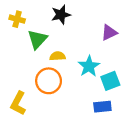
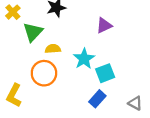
yellow cross: (17, 19) -> (13, 12), turned 32
blue rectangle: (102, 107) -> (97, 99), turned -42

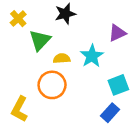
cyan star: (84, 59) -> (92, 56), moved

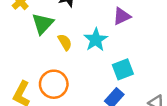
yellow semicircle: (62, 58) -> (65, 42), turned 63
orange circle: (52, 85) -> (54, 84), moved

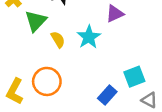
cyan square: (123, 69) -> (134, 77), moved

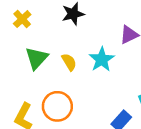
green triangle: (36, 21) -> (36, 58), moved

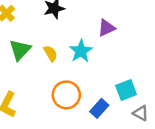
orange circle: (57, 106) -> (66, 95), moved

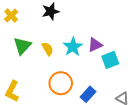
purple triangle: (107, 28) -> (95, 45), moved
cyan square: (126, 90) -> (110, 60), moved

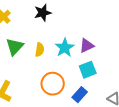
yellow semicircle: (48, 49) -> (40, 50), turned 40
cyan square: (110, 60) -> (88, 70), moved

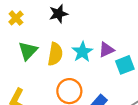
yellow semicircle: (40, 50) -> (55, 54), size x1.5
cyan square: (88, 70) -> (125, 65), moved

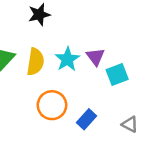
purple triangle: (106, 50) -> (95, 57), turned -42

